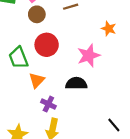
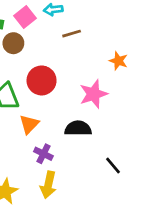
brown circle: (37, 14) -> (13, 43), moved
black line: (114, 125) -> (113, 165), moved

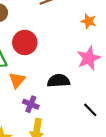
pink star: (93, 94) -> (89, 58), moved

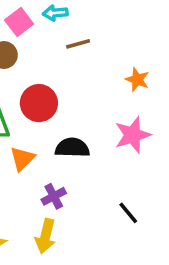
black semicircle: (59, 81) -> (72, 148), moved
purple cross: (31, 104) -> (54, 196), moved, turned 35

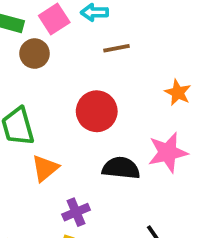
red circle: (39, 103) -> (97, 111), moved
black semicircle: (72, 148) -> (121, 168), moved

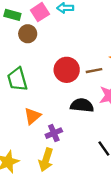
brown line: (117, 48) -> (94, 71), moved
orange triangle: (45, 168) -> (32, 116), moved

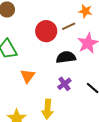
purple cross: (54, 133) -> (64, 84), moved

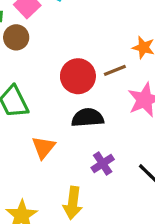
black semicircle: (66, 57) -> (88, 118), moved

